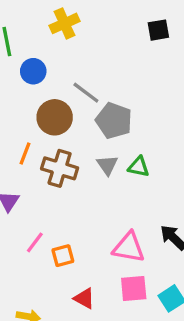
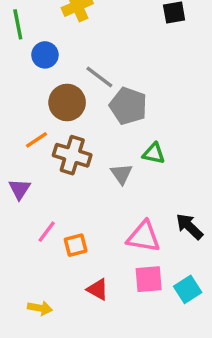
orange line: (25, 154) -> (36, 140), turned 35
gray triangle: (107, 165) -> (121, 174), moved

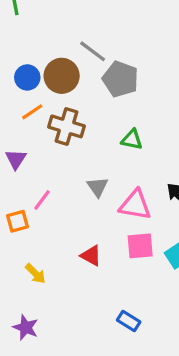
blue circle: (45, 55) -> (27, 77), moved
green triangle: (154, 153) -> (132, 140), moved
gray triangle: (121, 174) -> (98, 187), moved
orange square: (76, 245) -> (17, 221), moved
yellow arrow: (40, 308) -> (35, 274), turned 35

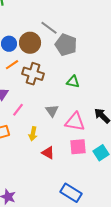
pink line: (42, 200) -> (18, 110), moved
yellow arrow: (35, 274) -> (33, 134), moved, turned 56
blue rectangle: (129, 321) -> (71, 193), size x1.5

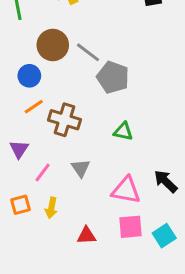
brown circle: (30, 43) -> (53, 45), moved
gray triangle: (52, 111) -> (81, 168), moved
yellow arrow: (33, 134) -> (51, 208), moved
red triangle: (48, 153) -> (87, 236), turned -32

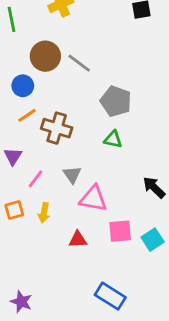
gray pentagon: (113, 77) -> (116, 101), moved
pink triangle: (126, 190) -> (93, 199), moved

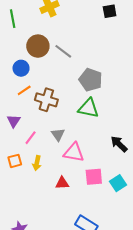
green triangle: (113, 139) -> (89, 108), size x1.5

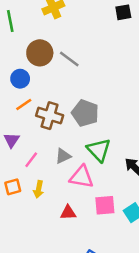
gray pentagon: (91, 80) -> (85, 113), moved
green triangle: (89, 108) -> (99, 150), moved, turned 35
gray triangle: (58, 135) -> (63, 156), turned 40

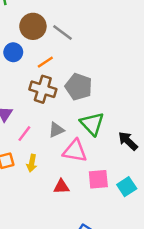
orange line: (24, 104) -> (45, 62), moved

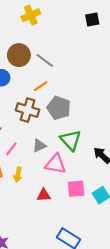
orange line: (45, 62) -> (40, 86), moved

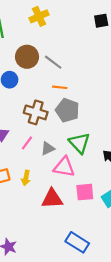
orange line: (40, 86) -> (60, 87), moved, turned 40
pink line: (11, 149) -> (27, 143), moved
red triangle: (44, 195) -> (52, 199), size x1.5

